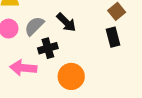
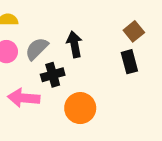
black arrow: (66, 22) -> (74, 44), turned -145

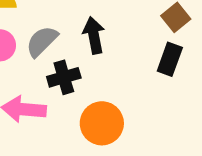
black rectangle: (129, 62) -> (170, 59), turned 35

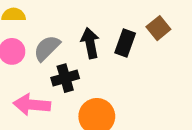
black rectangle: (170, 59) -> (125, 43), moved

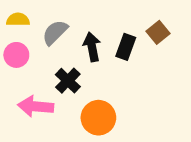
gray semicircle: (47, 48) -> (55, 32), moved
black cross: (65, 78) -> (68, 81), turned -30

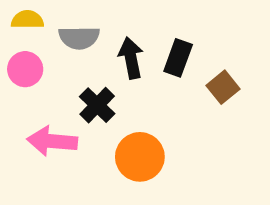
gray semicircle: (55, 32) -> (79, 38), turned -136
brown square: (158, 32) -> (223, 87), moved

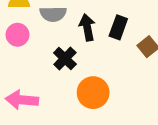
pink arrow: (52, 141) -> (22, 100), moved

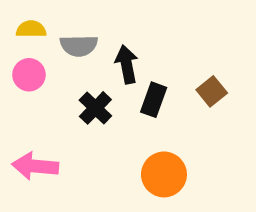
black rectangle: (118, 27) -> (154, 100), moved
orange circle: (93, 93) -> (164, 174), moved

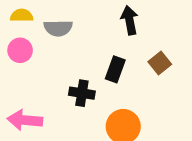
black arrow: (127, 64) -> (130, 20), moved
black cross: (95, 108) -> (82, 93), moved, turned -35

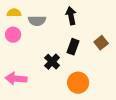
black arrow: (130, 20) -> (71, 16), moved
black cross: (82, 93) -> (52, 62), turned 35

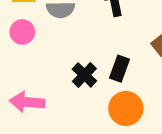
black rectangle: (73, 47) -> (119, 69), moved

